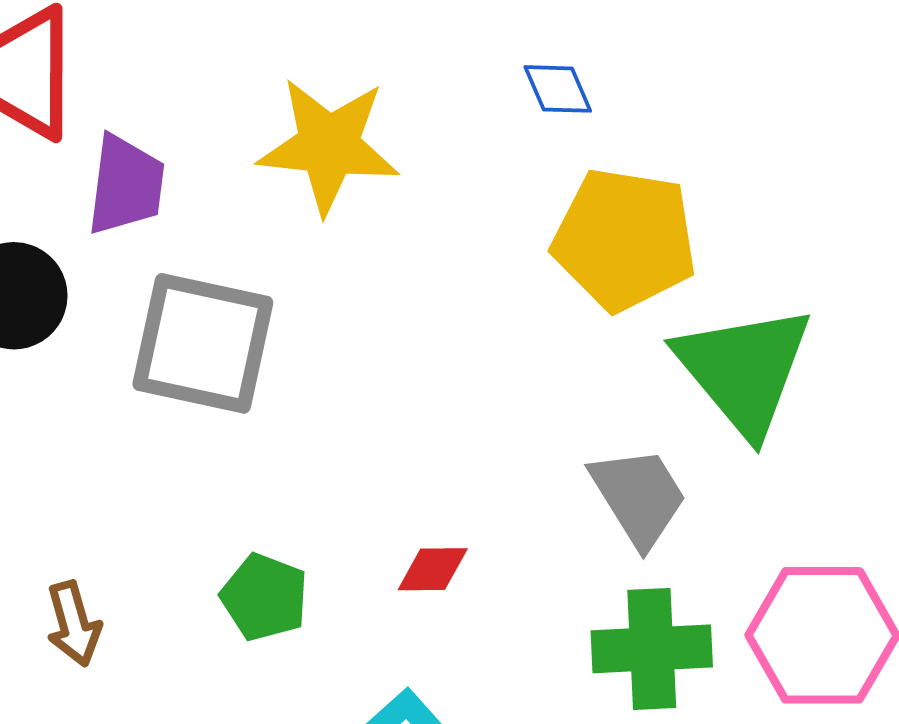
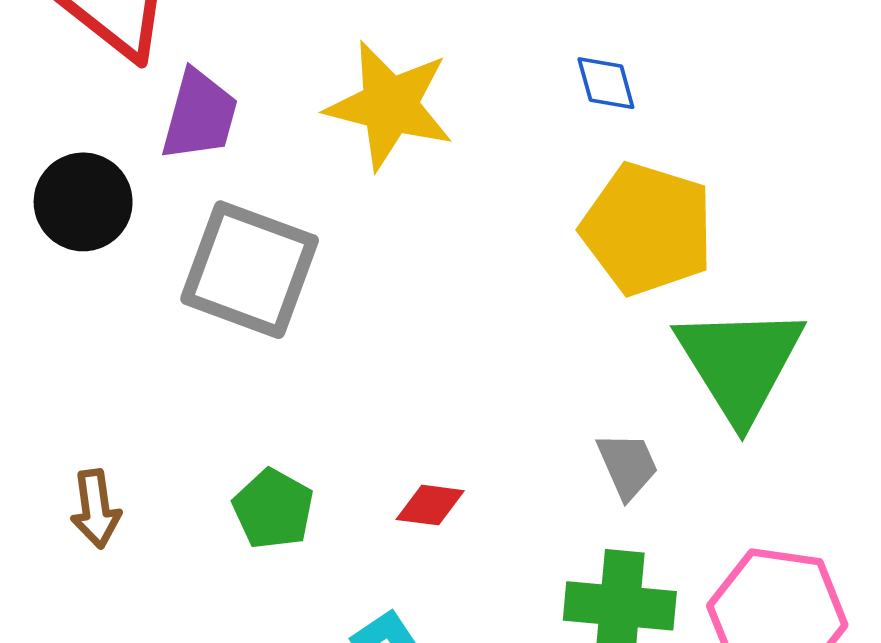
gray trapezoid: (639, 497) -> (627, 465), size x0.7

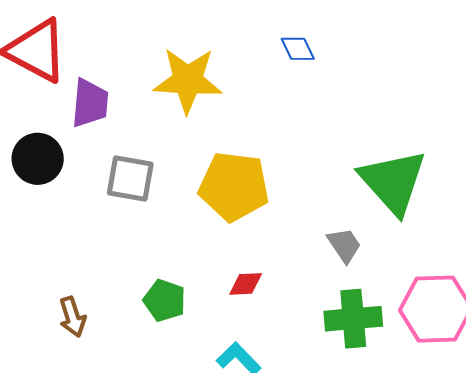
yellow pentagon: (647, 229) -> (234, 186), moved
gray square: (250, 270) -> (130, 179), size x0.7

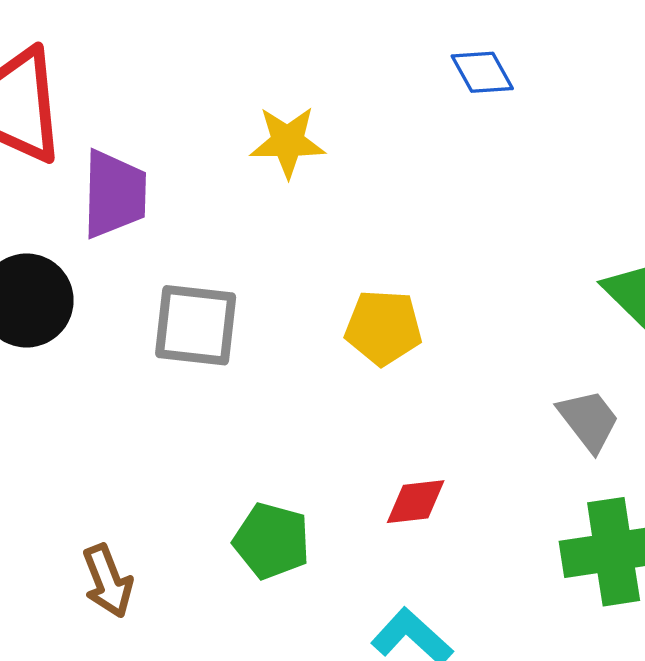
yellow star: (188, 80) -> (288, 142), size x0.6
yellow pentagon: (234, 186) -> (383, 328), size x0.6

